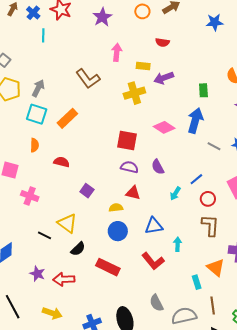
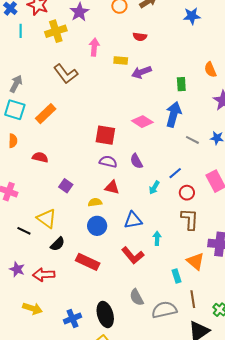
yellow cross: (134, 93) -> (56, 31), moved

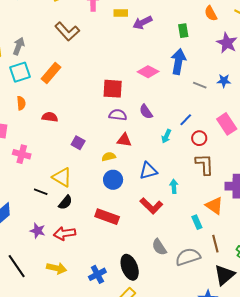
cyan square: (15, 110) -> (20, 72), turned -30
black semicircle: (58, 244) -> (65, 202), moved

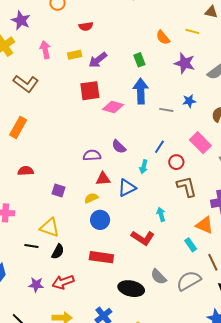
red square: (113, 89) -> (90, 91), moved
blue triangle: (148, 171) -> (127, 188), moved
black ellipse: (130, 267) -> (131, 289), moved, turned -45

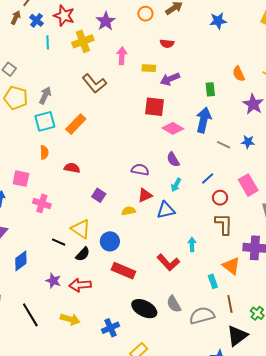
purple semicircle: (119, 147) -> (173, 160), moved
cyan arrow: (144, 167) -> (176, 185), moved
red triangle: (103, 179) -> (145, 195), turned -35
blue circle: (100, 220) -> (110, 241), moved

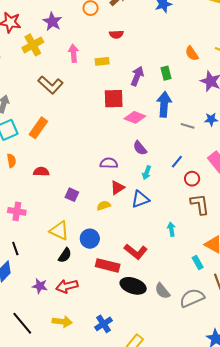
purple arrow: (170, 79) -> (137, 76), moved, turned 144
black line: (59, 242) -> (15, 249), moved, turned 56
red L-shape: (168, 262) -> (136, 252), moved
black ellipse: (144, 309) -> (133, 286), moved

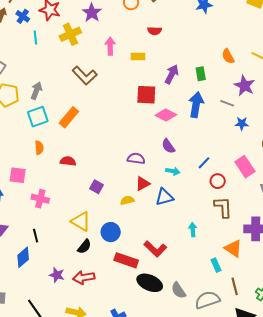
gray line: (188, 126) -> (227, 103), moved
cyan arrow: (147, 173) -> (173, 171), turned -104

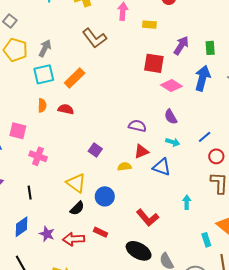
red semicircle: (68, 161) -> (66, 109), moved
blue triangle: (164, 197) -> (162, 167), turned 30
blue diamond: (23, 257) -> (22, 227), moved
red rectangle: (126, 260) -> (100, 232), moved, size x0.6

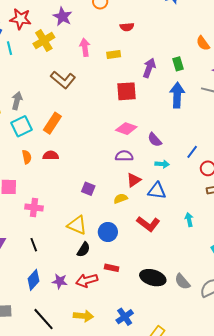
pink diamond: (171, 86) -> (126, 129), moved
red L-shape: (148, 218) -> (148, 224), moved

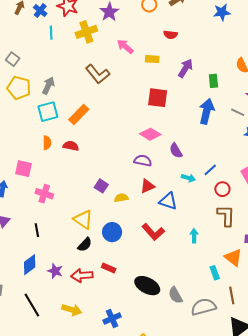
pink arrow: (85, 47) -> (125, 47), turned -54
purple arrow: (149, 68) -> (185, 68), moved
cyan arrow: (162, 164) -> (188, 178), moved
yellow semicircle: (121, 199) -> (121, 198), moved

